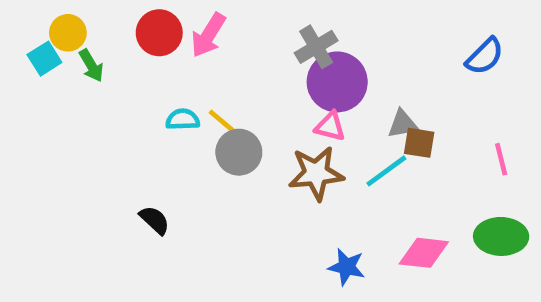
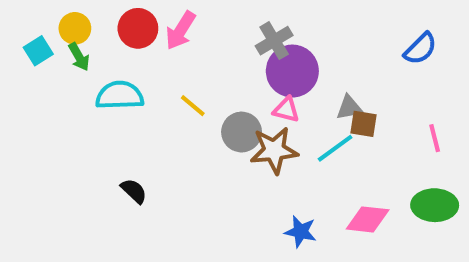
yellow circle: (68, 33) -> (75, 28), moved
cyan semicircle: (183, 119) -> (120, 95), moved, size x1.6
gray circle: (239, 152) -> (242, 132), moved

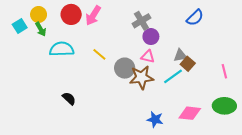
blue semicircle: (420, 49) -> (195, 18), moved
purple circle: (292, 71) -> (151, 37), size x0.6
brown square: (363, 124) -> (188, 64), turned 32

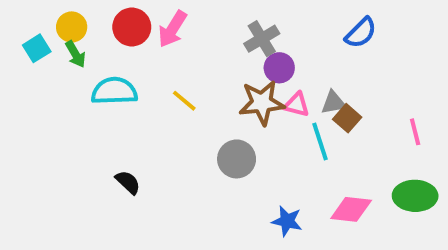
pink triangle: (148, 56) -> (297, 105), moved
gray circle: (125, 68) -> (237, 159), moved
cyan line: (173, 76) -> (320, 141), turned -72
brown star: (141, 77) -> (262, 103), moved

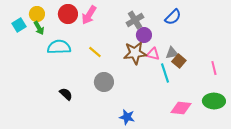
blue semicircle: (361, 33) -> (173, 17), moved
gray circle: (237, 159) -> (104, 82), moved
blue star: (287, 221) -> (127, 117), moved

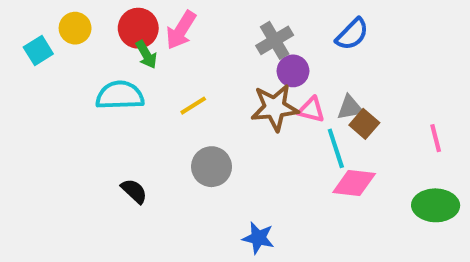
green arrow: (39, 28) -> (146, 55), moved
yellow line: (95, 52) -> (193, 106), turned -72
pink diamond: (181, 108) -> (354, 183), moved

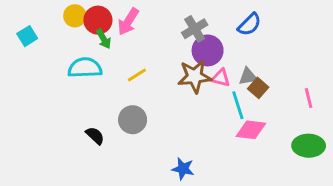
yellow circle: (75, 28) -> (75, 16), moved
purple circle: (293, 71) -> (208, 50), size x1.4
gray circle: (212, 167) -> (133, 120), moved

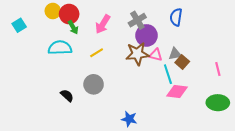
pink arrow: (128, 22) -> (103, 24), moved
blue semicircle: (249, 24) -> (176, 17), turned 144

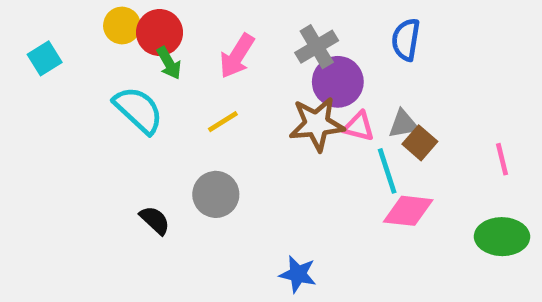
cyan semicircle: (60, 48) -> (138, 110), turned 45

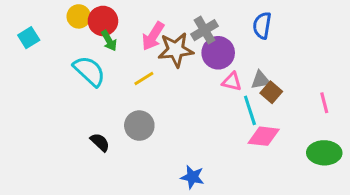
brown star: (317, 124) -> (176, 50), moved

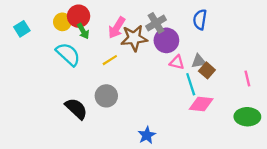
yellow circle: (79, 16) -> (62, 22), moved
black semicircle: (100, 142) -> (76, 109), size x1.5
blue star: (192, 177) -> (147, 135), turned 30

